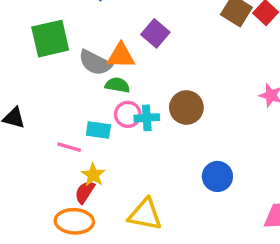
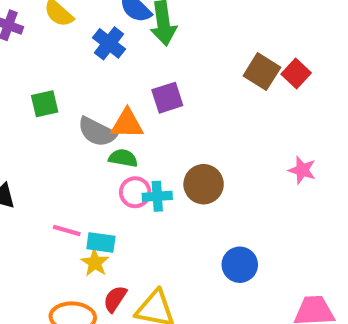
purple square: (155, 33) -> (167, 98), turned 32
green square: (50, 39) -> (45, 104), size x0.6
cyan rectangle: (98, 130) -> (101, 243), moved
red semicircle: (85, 192) -> (115, 299), moved

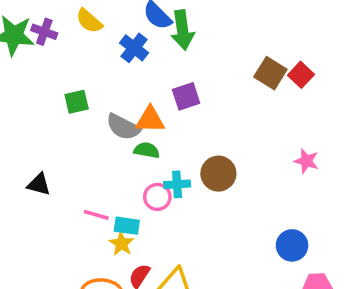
pink circle: (135, 192) -> (157, 197), moved
blue circle: (240, 265) -> (292, 245), moved

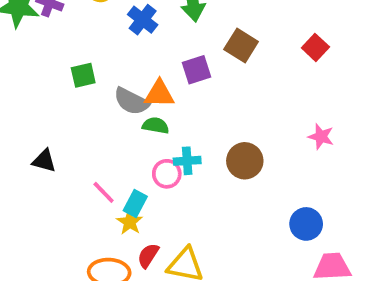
brown square: (270, 73) -> (241, 46), moved
brown circle: (218, 174) -> (245, 161), moved
pink line: (96, 215) -> (104, 192), turned 30
cyan rectangle: (127, 226) -> (135, 204), turned -70

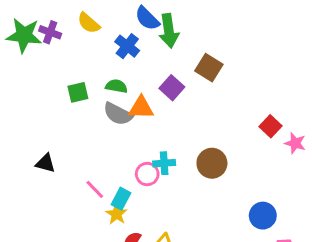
red square: (315, 47) -> (270, 126), moved
purple square: (196, 70) -> (172, 88), turned -30
green semicircle: (156, 125) -> (116, 86), moved
pink star: (321, 137) -> (295, 143), moved

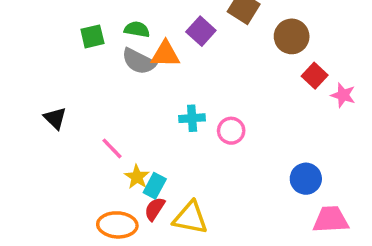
black triangle: (46, 163) -> (55, 118), turned 30
brown circle: (212, 163) -> (292, 36), moved
pink circle: (147, 174) -> (231, 131), moved
cyan rectangle: (121, 199) -> (155, 186), moved

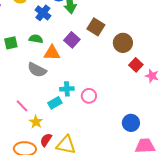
gray semicircle: (139, 61) -> (37, 70), moved
cyan rectangle: (155, 186) -> (55, 103), moved, turned 32

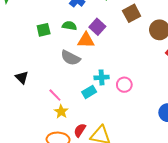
brown square: (96, 27) -> (132, 13), turned 30
purple square: (72, 40) -> (97, 27), moved
yellow star: (36, 122) -> (61, 112), moved

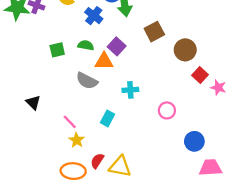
cyan cross: (102, 77) -> (130, 90), moved
pink circle: (124, 85) -> (167, 110), moved
cyan rectangle: (89, 92) -> (107, 118), turned -32

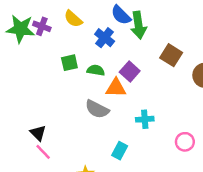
brown square: (154, 32) -> (171, 55), turned -30
green square: (57, 50) -> (69, 63), moved
pink line: (70, 122) -> (43, 152), moved

